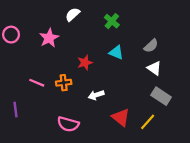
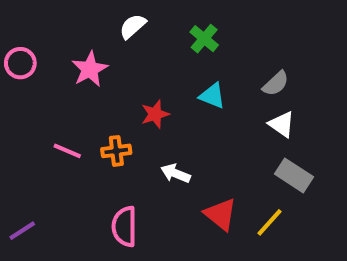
white arrow: (96, 95) -> (176, 173), turned 40
purple line: (15, 110) -> (22, 231), moved, turned 64
pink semicircle: (68, 124) -> (124, 227), turned 75

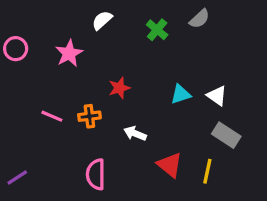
gray semicircle: (276, 84) -> (200, 19), moved
cyan triangle: (212, 96) -> (181, 94), moved, turned -40
yellow line: (270, 222) -> (207, 171), turned -30

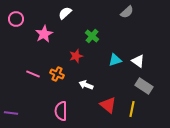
green cross: (157, 30) -> (92, 36), moved
pink circle: (16, 49) -> (16, 19), moved
orange cross: (89, 116) -> (57, 74), turned 32
purple line: (17, 178) -> (11, 113), turned 40

